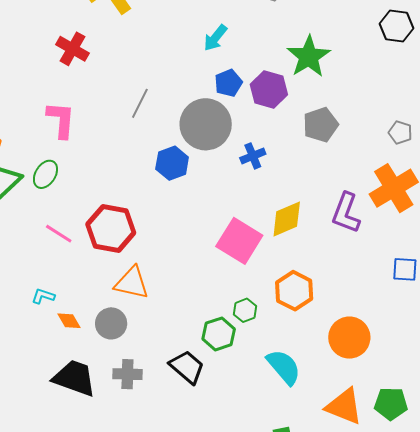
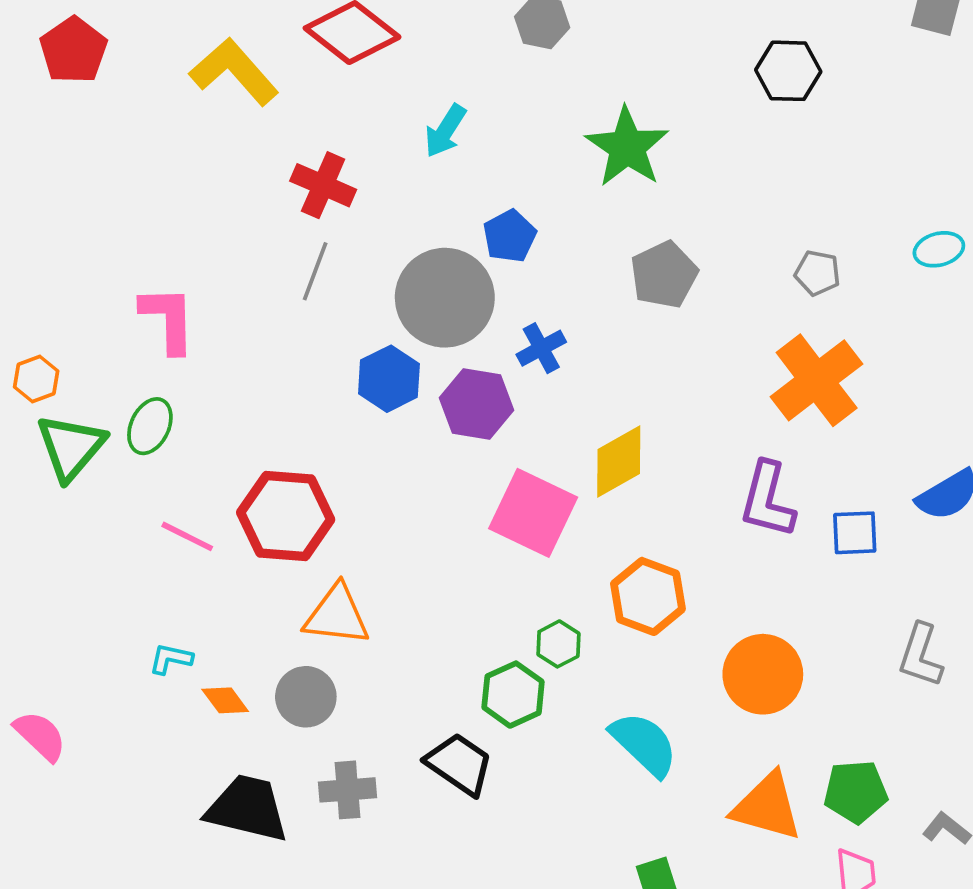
red cross: (73, 49) -> (323, 185), moved
blue pentagon: (228, 83) -> (510, 236), moved
purple hexagon: (269, 89) -> (477, 404), moved
purple L-shape: (346, 213) -> (767, 500), moved

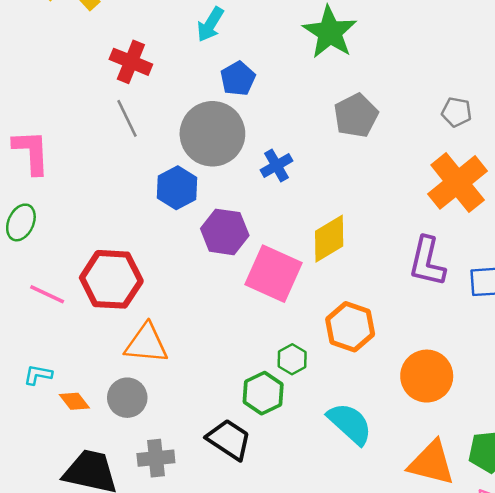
blue pentagon: (510, 236) -> (238, 79), moved
gray line: (315, 271) -> (127, 118), turned -45
purple hexagon: (477, 404) -> (225, 232), moved

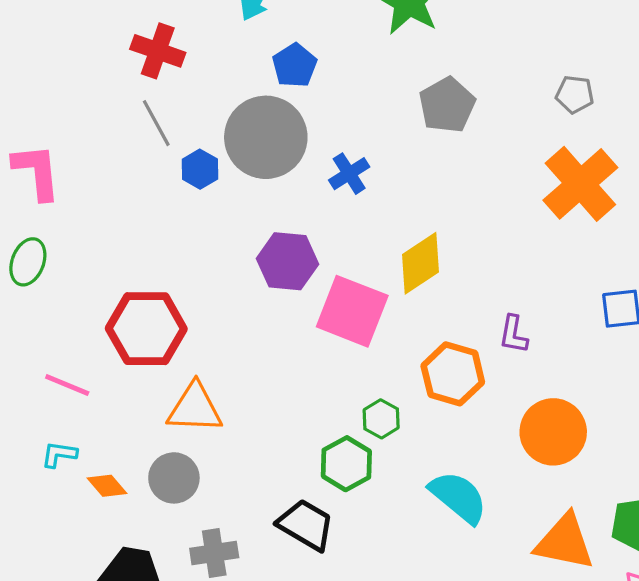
blue hexagon: (177, 188) -> (200, 169), moved, size x0.7
purple L-shape: (427, 262) -> (513, 334), moved, size x0.6
pink line: (47, 294) -> (67, 385), moved

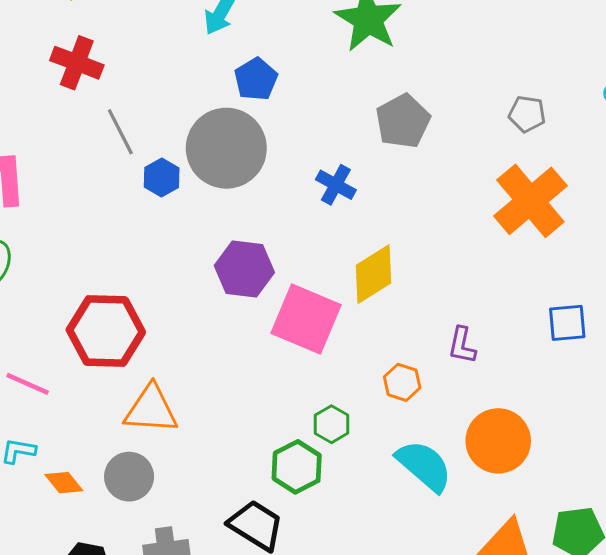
red cross: (158, 51) -> (77, 63), moved
blue cross: (349, 174) -> (336, 185), moved, turned -30
orange hexagon: (453, 374) -> (402, 382), size x0.6
cyan semicircle: (458, 497) -> (424, 466), moved

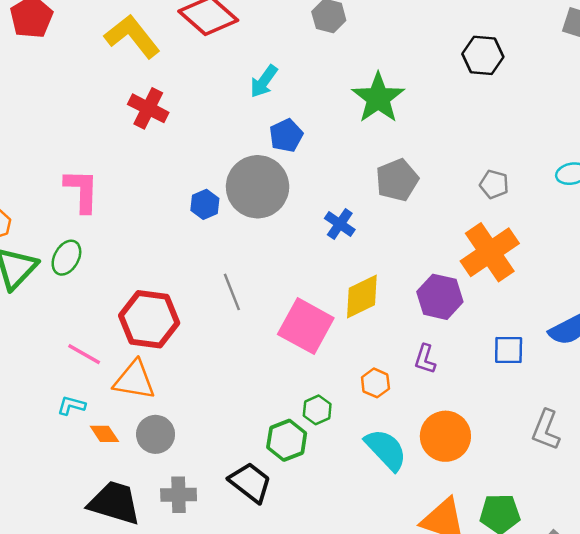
gray line: (120, 132) -> (232, 292), moved
purple hexagon: (244, 269) -> (440, 297), moved
orange triangle: (151, 409) -> (134, 380), moved

